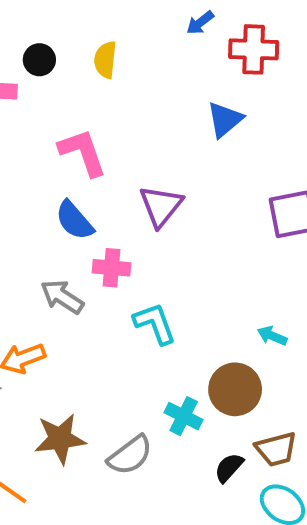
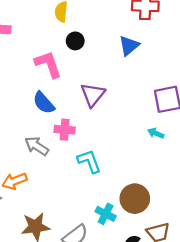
black circle: (39, 60) -> (75, 41), moved
cyan arrow: (272, 336) -> (156, 133), moved

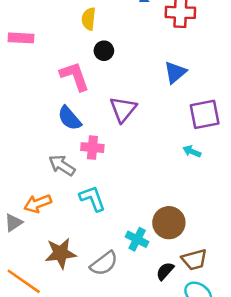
blue triangle: (129, 46) -> (175, 72), moved
cyan L-shape: (89, 161) -> (92, 198), moved

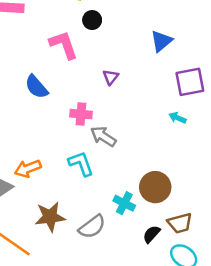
purple triangle: (123, 109) -> (111, 77), size x0.6
blue semicircle: (70, 118) -> (36, 87), moved
gray arrow: (62, 165) -> (103, 136), moved

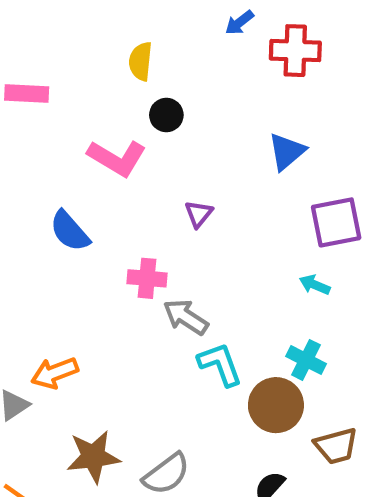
pink L-shape: (64, 45) -> (117, 158), turned 140
cyan L-shape: (81, 164) -> (220, 364), moved
cyan cross: (124, 203) -> (306, 360), moved
brown trapezoid: (180, 223) -> (336, 446), moved

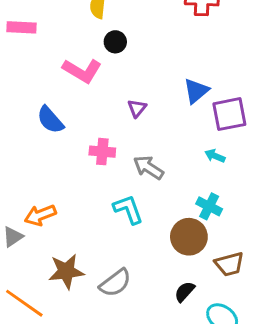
blue triangle: (287, 152) -> (196, 91), moved
gray arrow: (186, 317) -> (148, 167), moved
cyan L-shape: (220, 364) -> (128, 209), moved

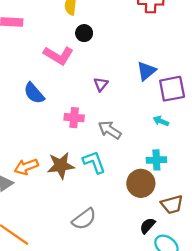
cyan cross: (209, 206) -> (156, 160), turned -30
brown star: (66, 271) -> (61, 166), moved
black semicircle: (185, 292) -> (148, 226), moved

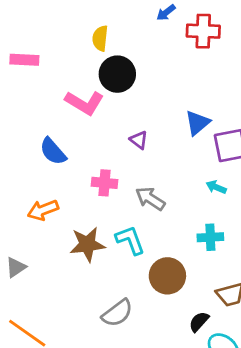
black circle: (84, 33) -> (117, 74), size x1.6
purple triangle: (101, 84) -> (139, 140), turned -32
orange arrow: (26, 167) -> (43, 210), moved
brown circle: (141, 183) -> (167, 276), moved

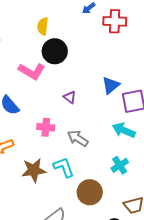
cyan arrow: (216, 187) -> (124, 130), size x1.6
cyan cross: (210, 237) -> (120, 165), turned -30

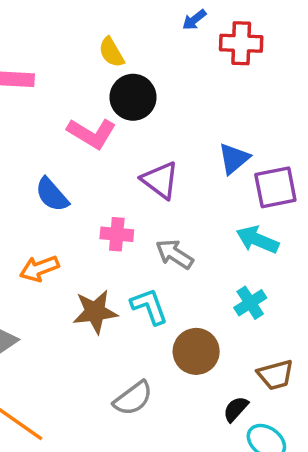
yellow semicircle: (43, 26) -> (111, 52), turned -36
purple triangle: (70, 97) -> (160, 180), size x1.6

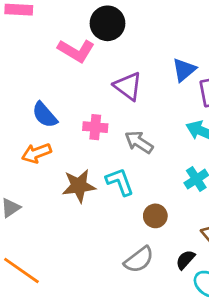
blue semicircle: (52, 195) -> (45, 115), moved
brown circle: (196, 351) -> (155, 216), size x0.7
gray semicircle: (133, 398) -> (139, 260), moved

